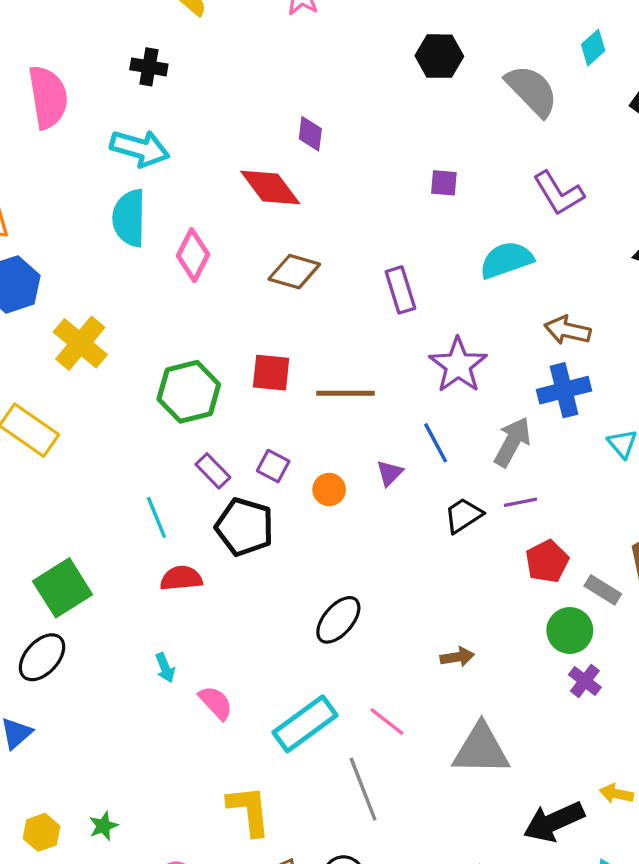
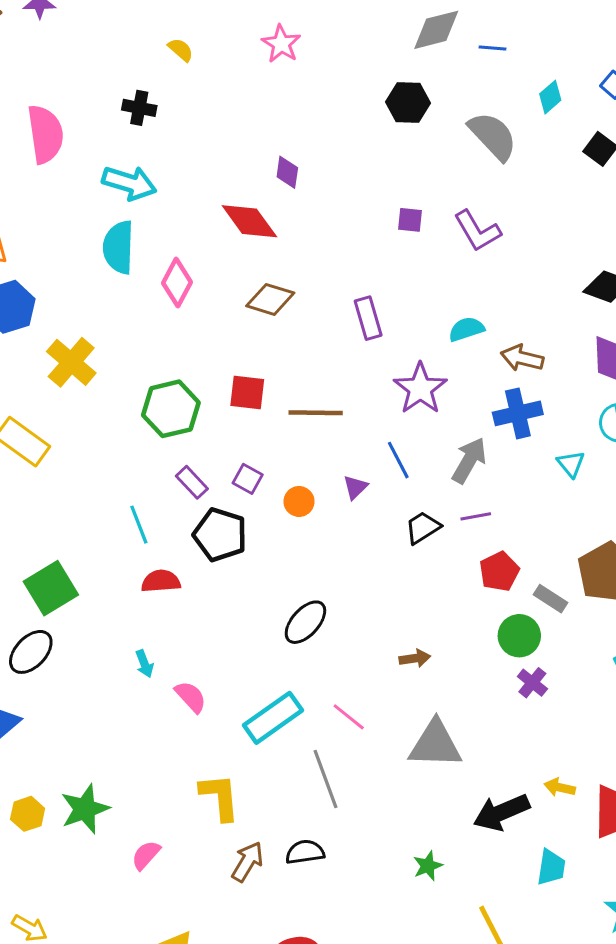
purple L-shape: (559, 193) -> (477, 231), moved
cyan semicircle: (506, 260) -> (466, 329), moved, size x0.7
green star: (103, 826) -> (85, 809), size x1.8

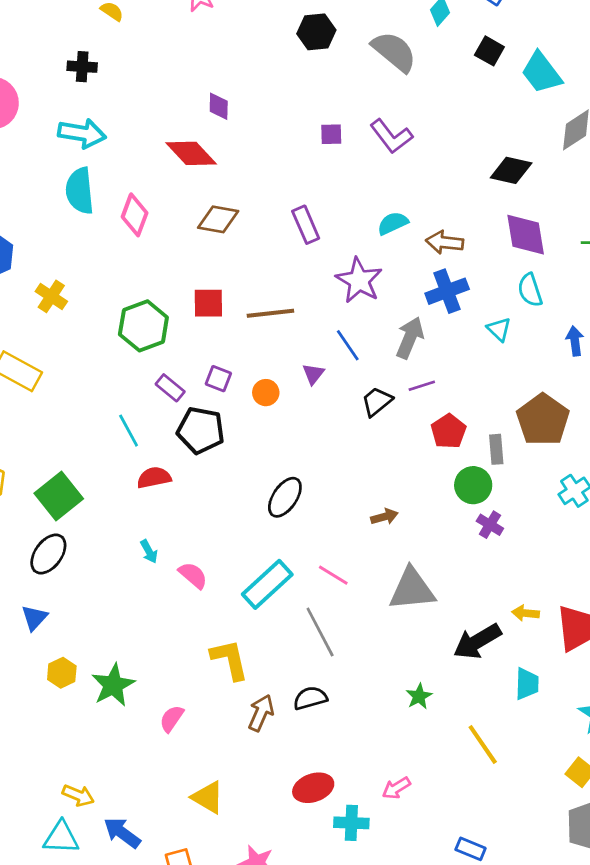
yellow cross: (71, 362) -> (51, 296), size x0.7
gray rectangle: (550, 599) -> (496, 449), turned 60
yellow hexagon: (28, 814) -> (62, 673), moved

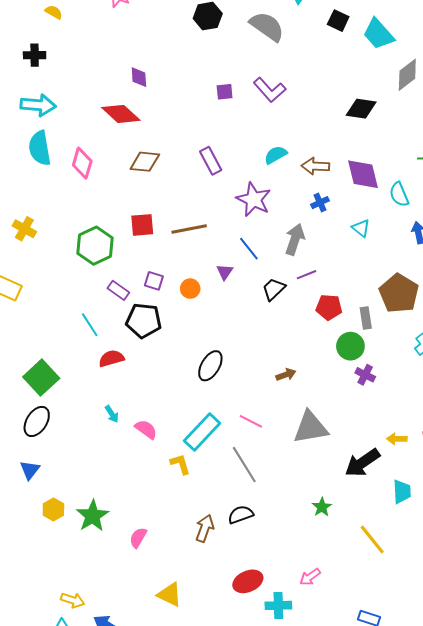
purple diamond: (526, 235) -> (363, 174), moved
cyan semicircle: (530, 290) -> (399, 194), moved
blue cross: (447, 291) -> (320, 203), size x0.6
red pentagon: (449, 431) -> (329, 307), turned -30
yellow L-shape: (230, 660) -> (180, 464), moved, size x0.7

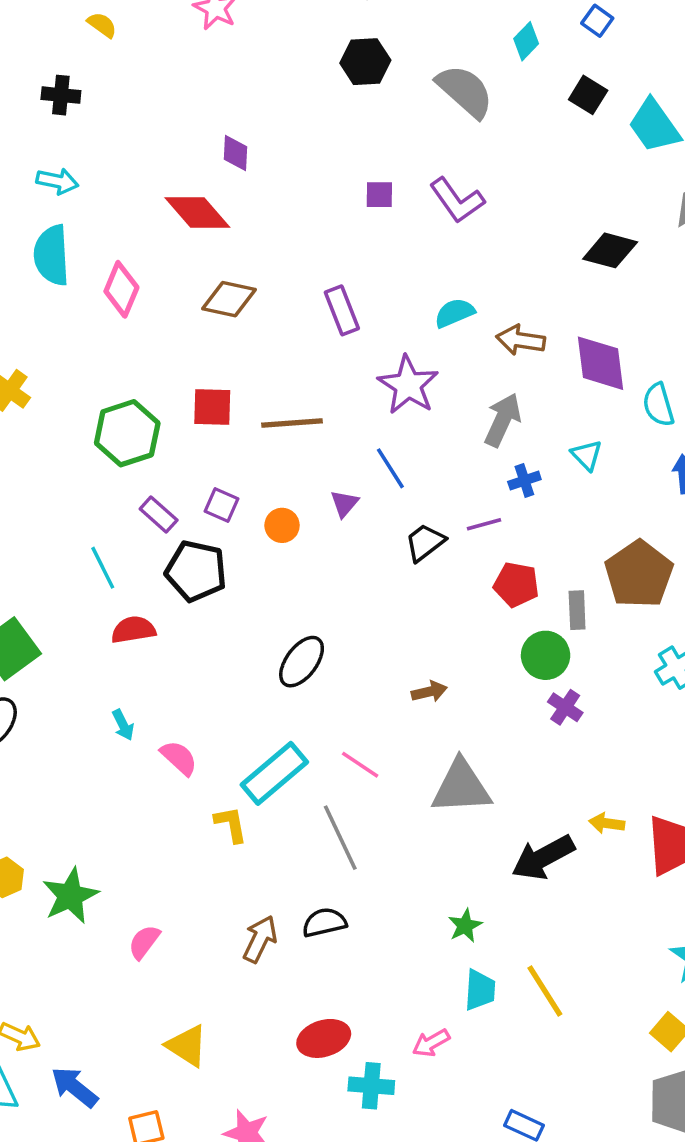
cyan arrow: (38, 105) -> (57, 181), size x0.7
blue cross: (320, 203) -> (524, 480), moved
gray arrow: (295, 239) -> (503, 420), moved
cyan trapezoid: (402, 492) -> (480, 990), moved

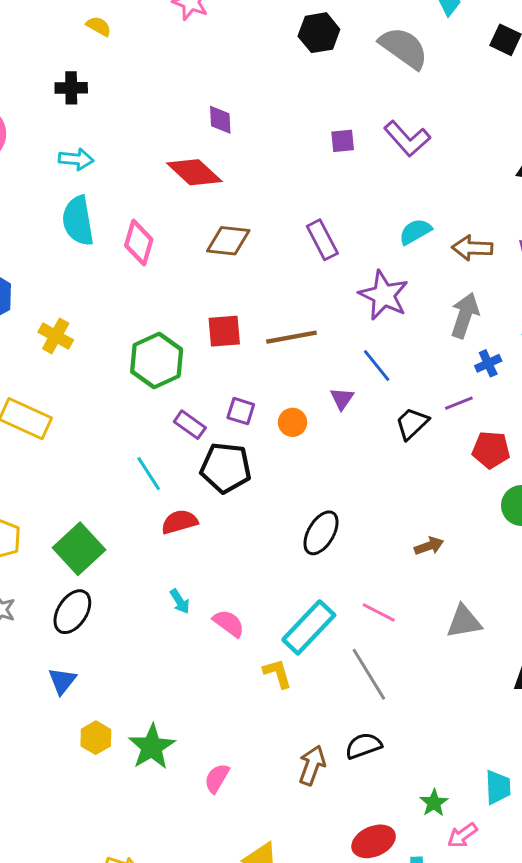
gray triangle: (461, 787) -> (464, 622), size x0.7
green star: (465, 926) -> (434, 803), moved

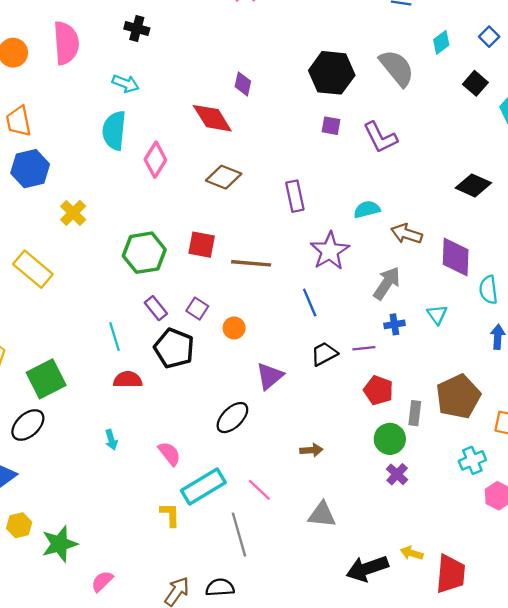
black hexagon: (319, 33) -> (332, 73), moved, size x1.4
purple triangle: (342, 399) -> (270, 376), moved, size x1.5
pink semicircle: (229, 623) -> (169, 454), moved

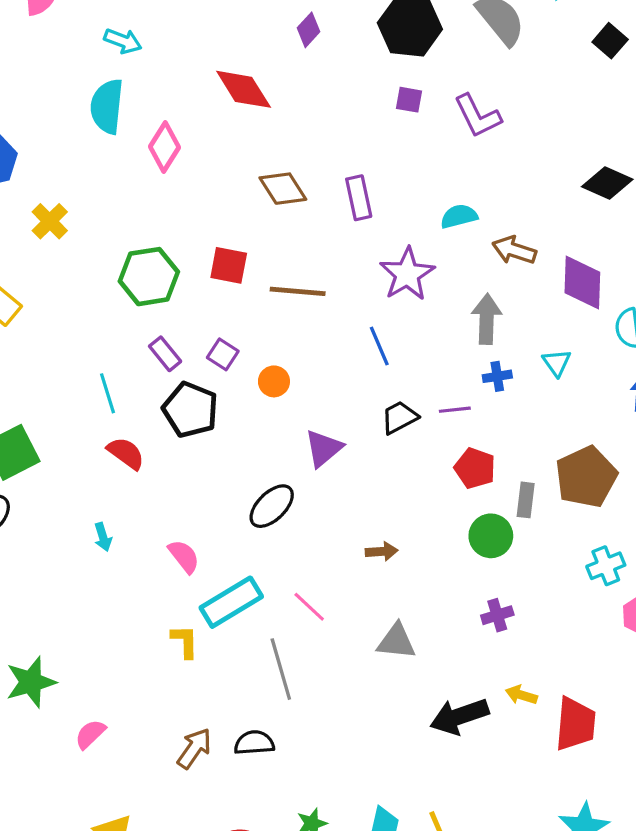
purple diamond: (243, 84) -> (308, 30), moved, turned 30
brown diamond: (224, 177) -> (283, 189), moved, turned 36
gray arrow: (387, 283) -> (487, 319), turned -32
red semicircle: (128, 380) -> (126, 453), turned 36
purple cross: (397, 474) -> (497, 615), moved, turned 30

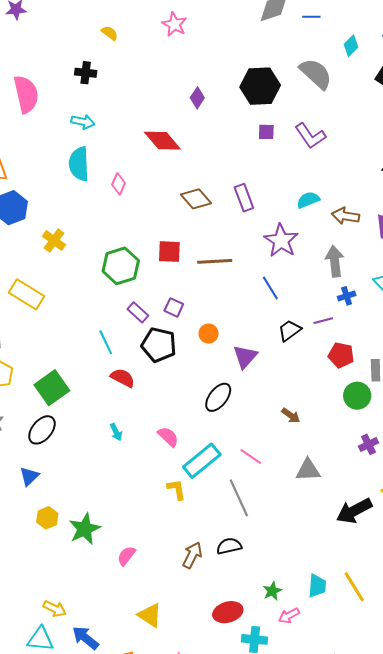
pink diamond: (165, 147) -> (119, 184), size x0.7
orange circle: (274, 381) -> (209, 334), moved
brown arrow: (382, 551) -> (291, 415), turned 48

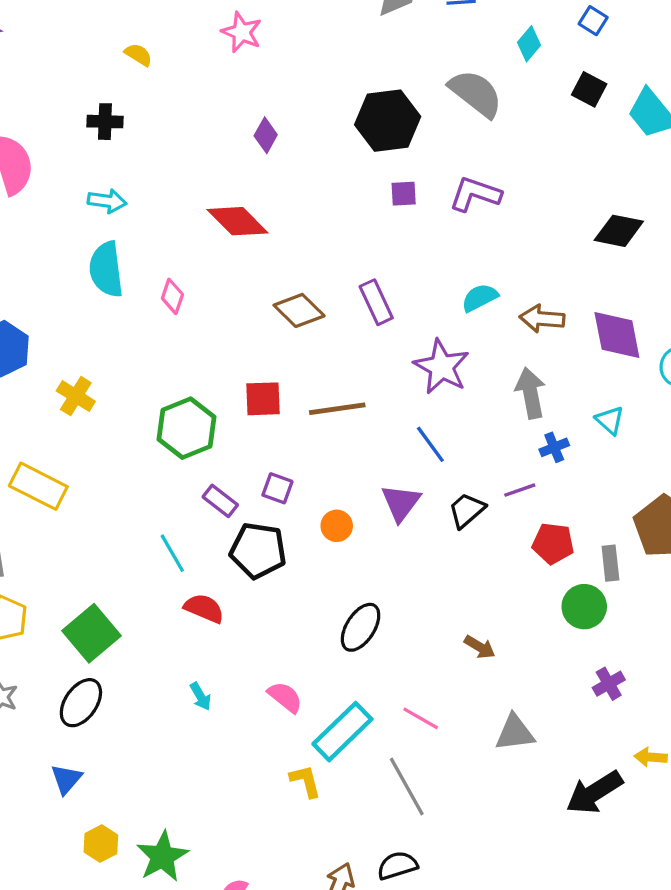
purple diamond: (197, 98) -> (266, 135), moved
purple L-shape: (310, 136) -> (475, 194), turned 148
purple triangle: (245, 357) -> (401, 503), moved

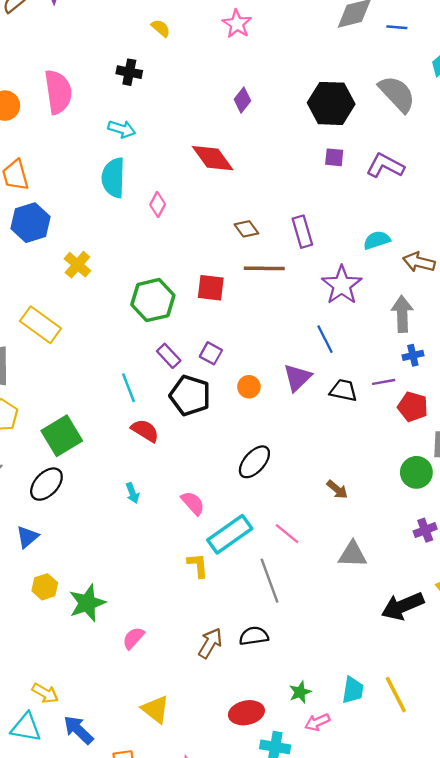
brown diamond: (299, 310) -> (246, 229), size x0.7
brown line: (337, 409) -> (264, 268), moved
black trapezoid: (467, 510) -> (343, 390), turned 44
red pentagon: (553, 543) -> (413, 407), moved

